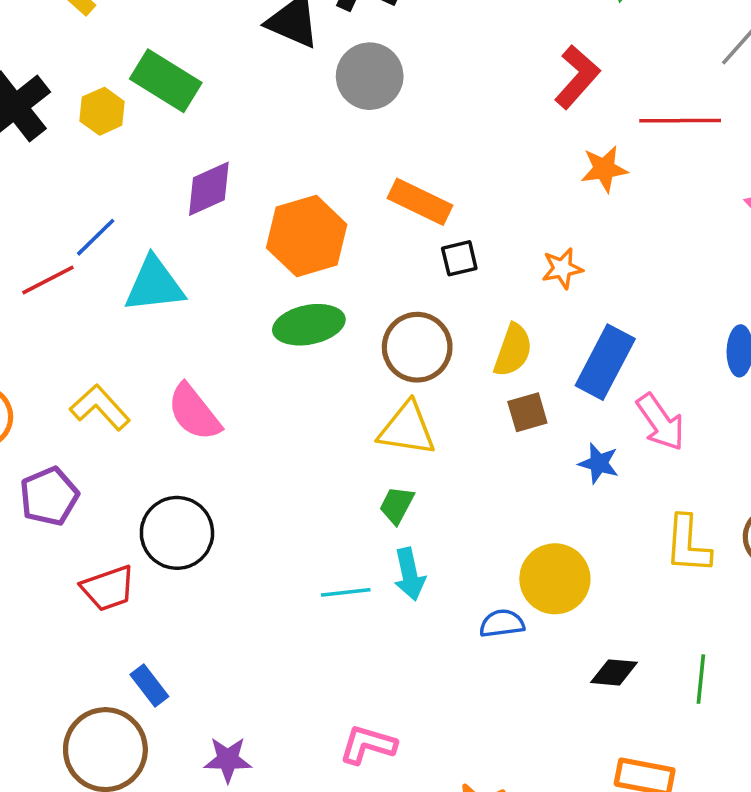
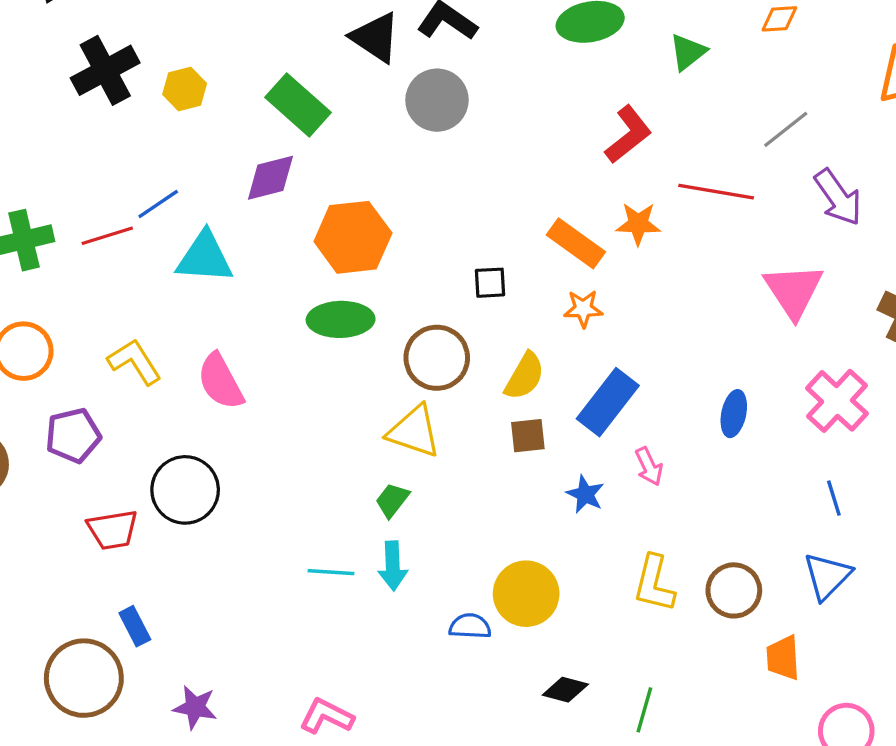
green rectangle: (166, 81) -> (298, 105), moved
orange rectangle: (420, 202) -> (576, 243), moved
pink arrow: (661, 422) -> (649, 466), size x0.7

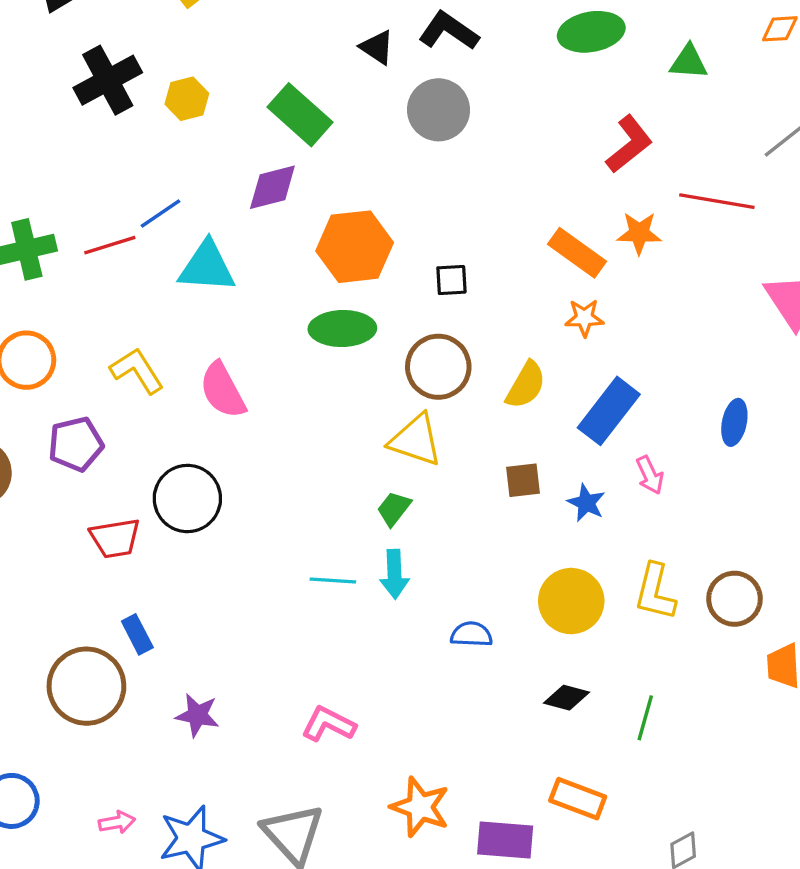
black triangle: (375, 37) -> (377, 47), size x0.7
green triangle: (688, 52) -> (689, 62), turned 42
black square: (490, 283) -> (451, 280), moved
brown square: (528, 436) -> (523, 480), moved
yellow circle: (526, 594) -> (571, 601), moved

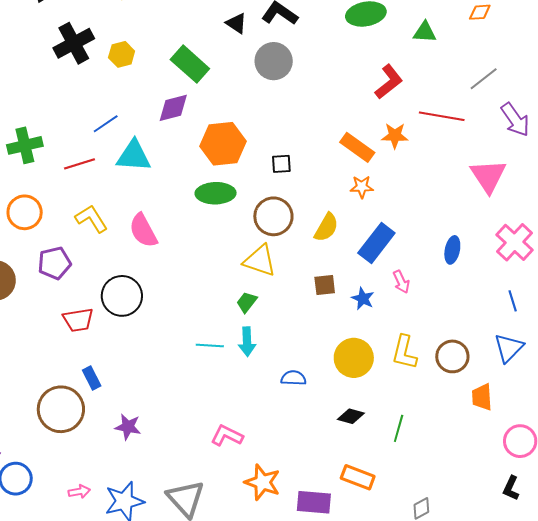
red line: (110, 245) -> (80, 164), moved
pink L-shape: (328, 724) -> (227, 436), moved

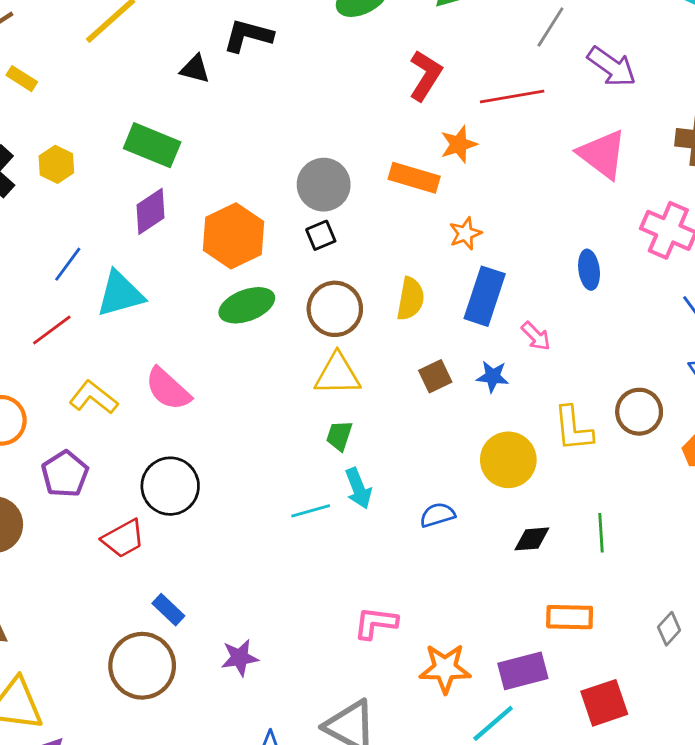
gray circle: (274, 61) -> (324, 185), moved
orange star: (362, 187) -> (465, 234), moved

